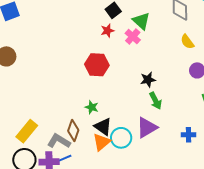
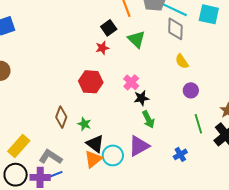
pink cross: (133, 37) -> (131, 82), moved
brown diamond: (73, 131) -> (61, 117), moved
blue cross: (189, 135) -> (180, 154), turned -32

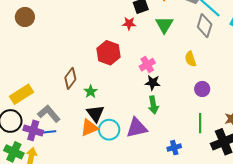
yellow semicircle: (182, 61) -> (191, 59), moved

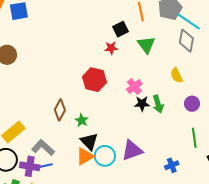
green arrow: (153, 105) -> (158, 104), moved

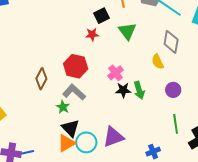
gray diamond: (186, 41) -> (171, 42), moved
brown diamond: (60, 110) -> (41, 79), moved
gray L-shape: (43, 148) -> (74, 92), moved

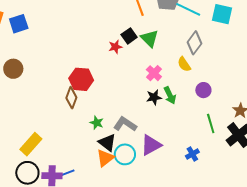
black square: (101, 16) -> (129, 36), moved
gray diamond: (171, 42) -> (194, 43), turned 35
red hexagon: (76, 66) -> (81, 79), moved
pink cross: (115, 73) -> (154, 73), moved
gray L-shape: (74, 92) -> (125, 124), moved

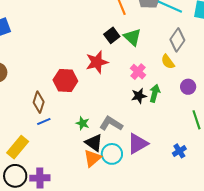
red star: (115, 47) -> (97, 62), moved, size x1.6
green arrow: (170, 95) -> (155, 93), turned -138
brown diamond: (71, 98) -> (39, 102), moved
blue line: (68, 173) -> (44, 122), moved

